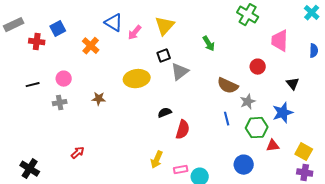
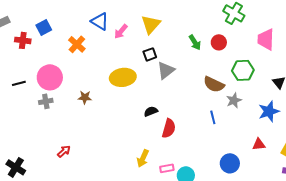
red circle: (258, 67) -> (219, 42), moved
pink circle: (64, 79) -> (50, 77), size x1.6
green hexagon: (257, 128) -> (243, 70), moved

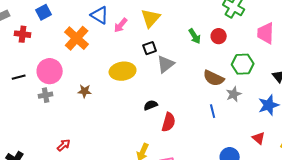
blue square: (44, 27) -> (44, 12), moved
orange cross: (77, 44) -> (77, 38), size x1.4
red triangle: (259, 144) -> (259, 138), turned 48

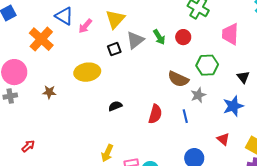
gray triangle: (166, 64) -> (135, 40), moved
blue line: (213, 111) -> (185, 116), moved
red semicircle: (169, 122) -> (155, 114), moved

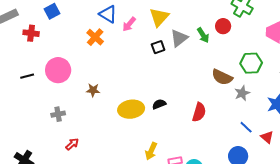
red circle: (183, 37) -> (223, 26), moved
orange cross: (41, 39) -> (95, 37), moved, size x0.7
yellow ellipse: (87, 72) -> (131, 109), moved
gray cross: (10, 96) -> (58, 114), moved
blue line: (185, 116) -> (246, 127), moved, turned -32

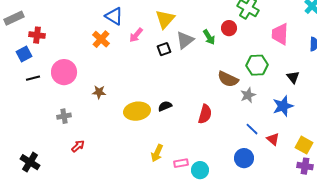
blue square: (52, 11) -> (24, 54), moved
pink arrow: (129, 24) -> (136, 35), moved

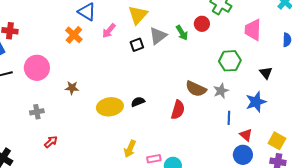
brown semicircle: (228, 79) -> (196, 89), moved
blue line: (252, 129) -> (229, 118), moved, turned 48
blue circle: (244, 158) -> (243, 155), moved

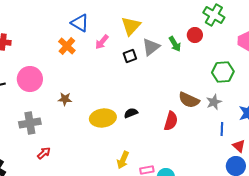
gray cross: (37, 112) -> (30, 123), size x1.5

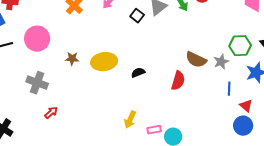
black square: (130, 56) -> (137, 16), turned -32
green hexagon: (223, 72) -> (240, 46), moved
yellow ellipse: (103, 118) -> (104, 62), moved
gray cross: (30, 123) -> (37, 83), turned 30

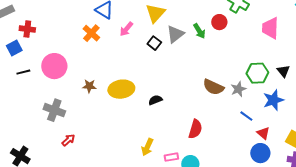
red semicircle: (178, 81) -> (195, 129), moved
blue line: (229, 89) -> (246, 116), turned -56

